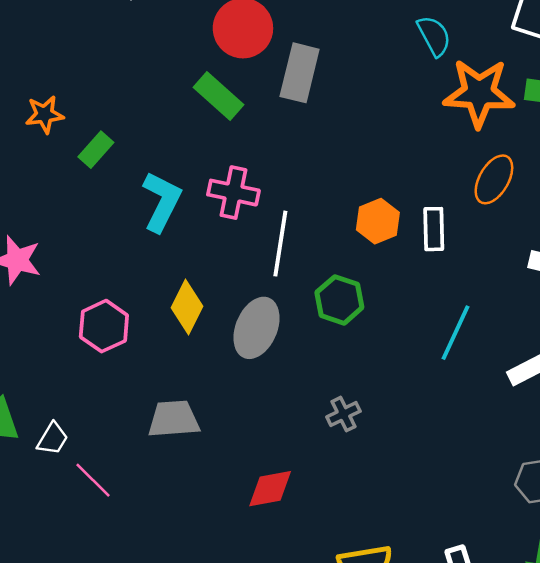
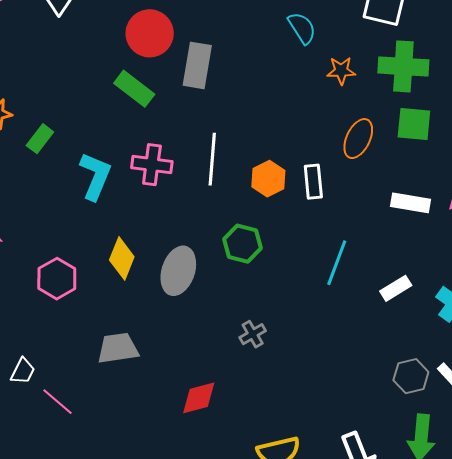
orange star: (479, 93) -> (341, 71), size x0.5
white line: (280, 244) -> (212, 159), moved

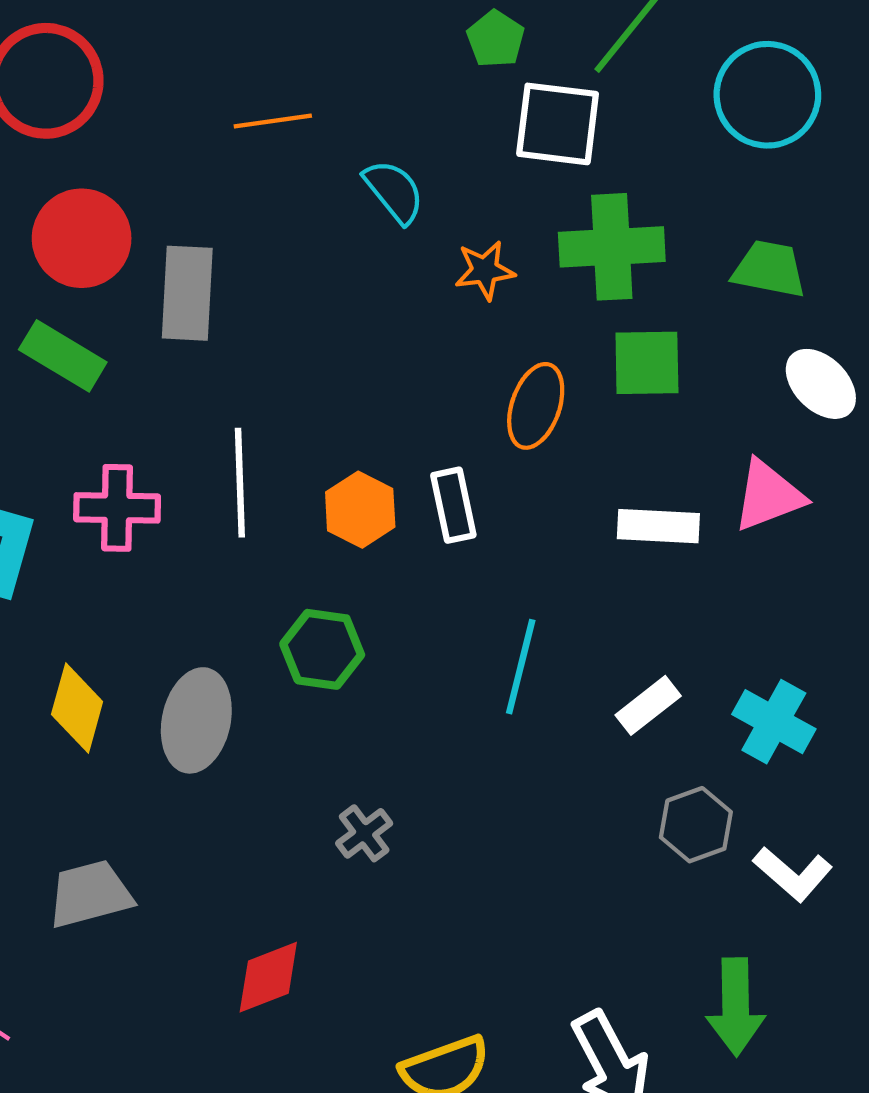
gray hexagon: (411, 376) -> (696, 825), moved

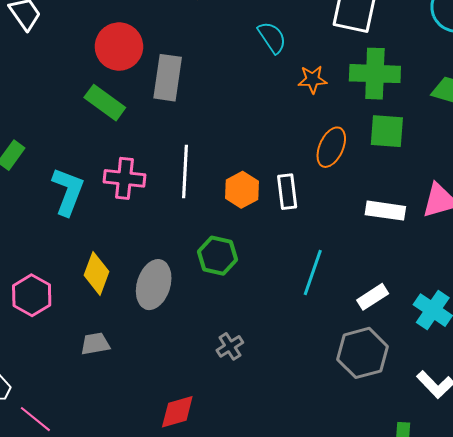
gray hexagon: (696, 825) -> (363, 353), moved, size x1.4
gray trapezoid: (90, 894) -> (95, 344), moved, size x0.7

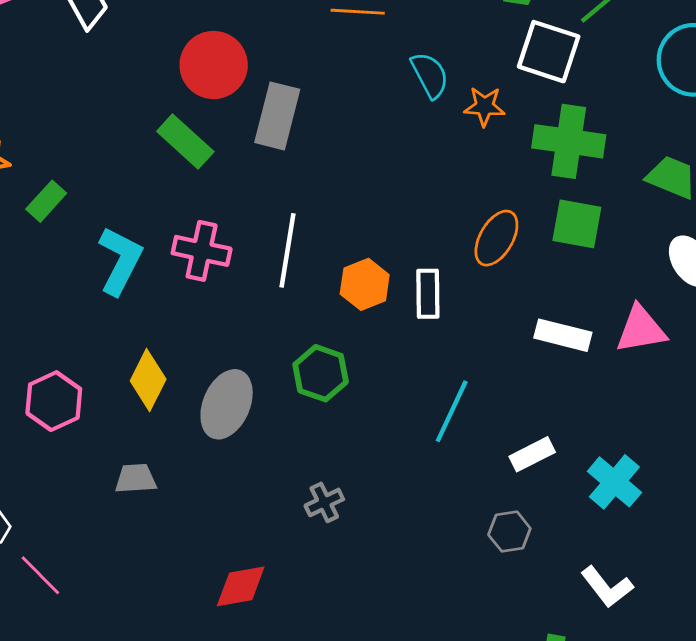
orange star: (312, 79) -> (484, 106), moved
gray hexagon: (363, 353) -> (509, 532), size x0.6

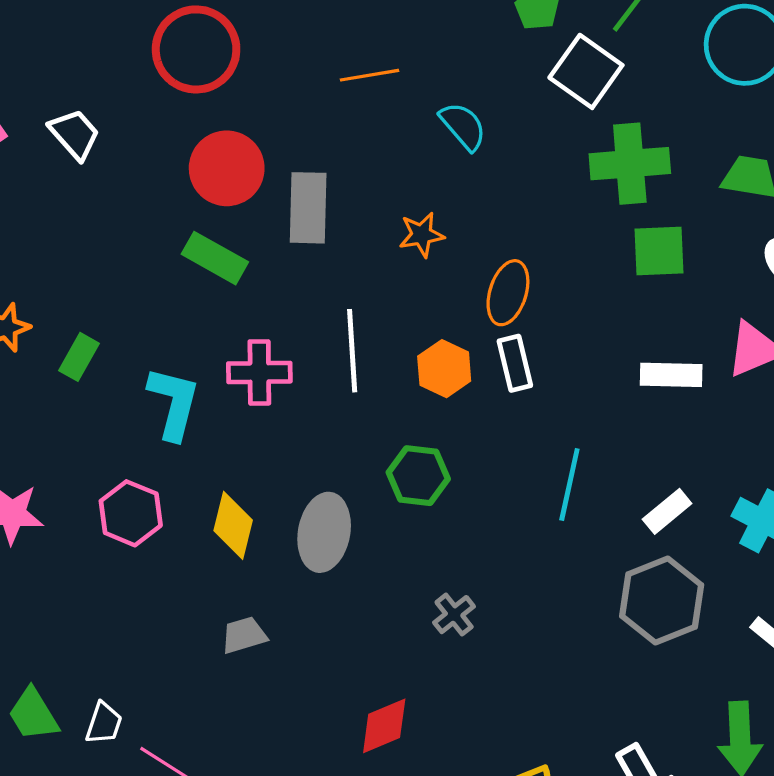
white square: (549, 52) -> (586, 71), turned 30
orange star: (484, 106) -> (422, 235), moved
orange ellipse: (496, 238) -> (508, 293), moved
pink hexagon: (54, 401) -> (131, 513), moved
gray hexagon: (509, 532) -> (662, 601), size x1.8

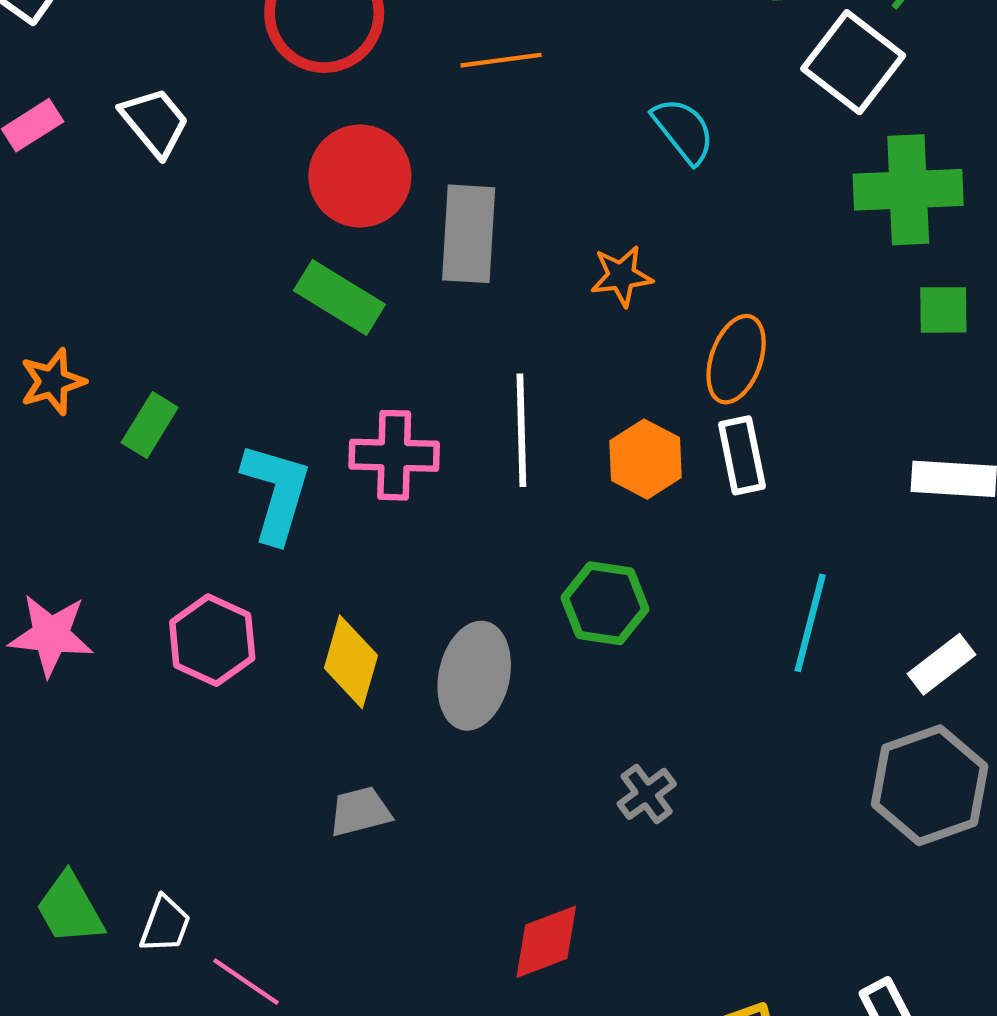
orange line: (369, 75) -> (501, 60), moved
green square: (659, 251) -> (943, 310), size x0.7

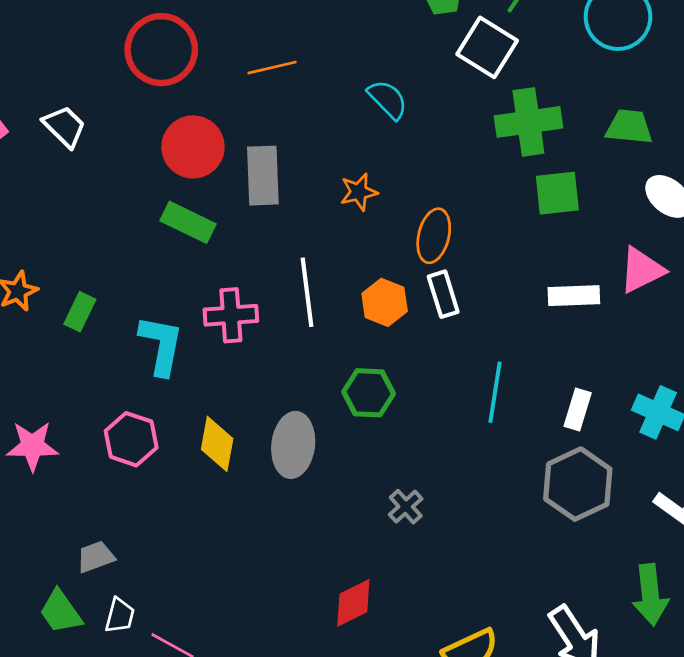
green square: (943, 310) -> (557, 193), size x1.4
white rectangle: (941, 664) -> (578, 410), turned -30
gray trapezoid: (360, 811) -> (96, 557), moved

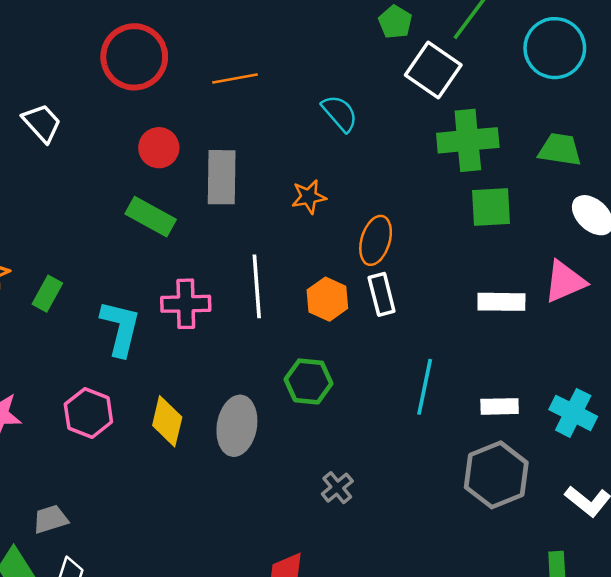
red circle: (193, 147) -> (159, 148), size x0.7
white rectangle: (578, 410) -> (500, 406), turned 69

